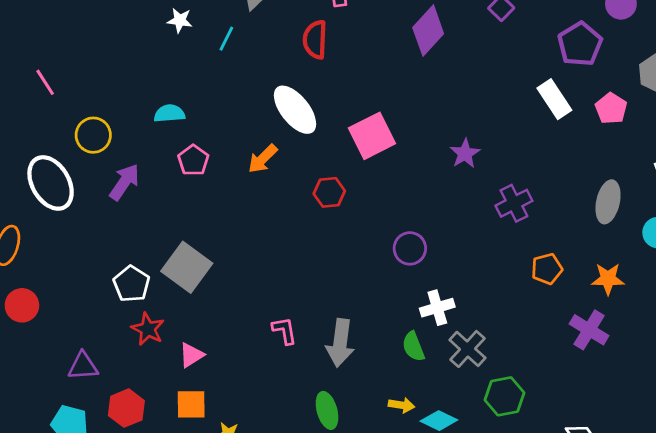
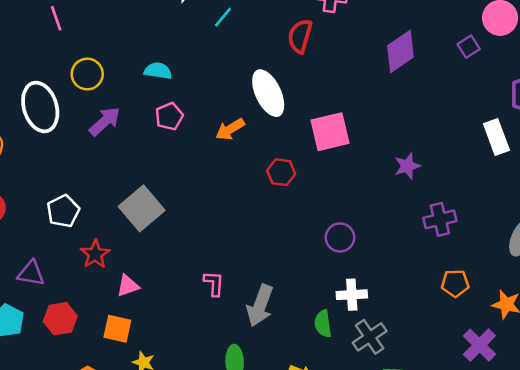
white pentagon: (131, 284) -> (63, 211), moved

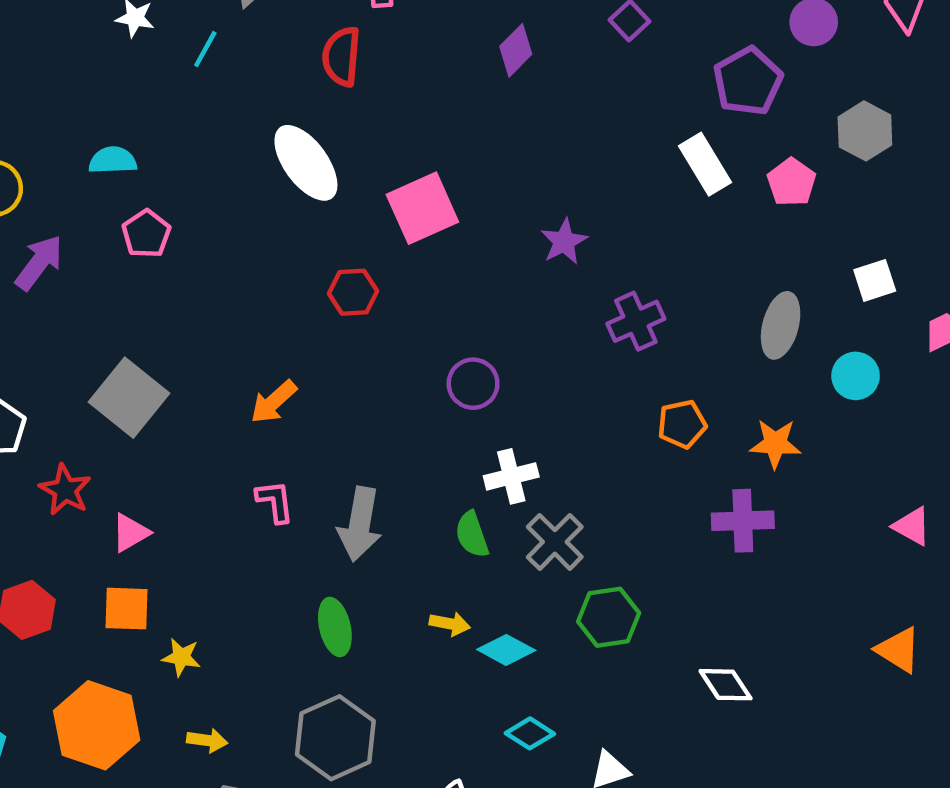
purple diamond: (400, 51) -> (516, 50), size x0.7
orange arrow: (230, 129) -> (274, 402), moved
purple cross: (479, 345) -> (743, 521), turned -36

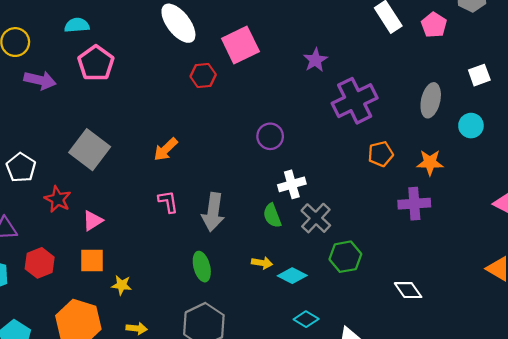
pink pentagon: (146, 234) -> (96, 63), size x1.4
purple arrow: (39, 263) -> (40, 80), turned 68
red hexagon: (353, 292) -> (203, 75), moved
purple cross: (636, 321) -> (355, 101), size x1.5

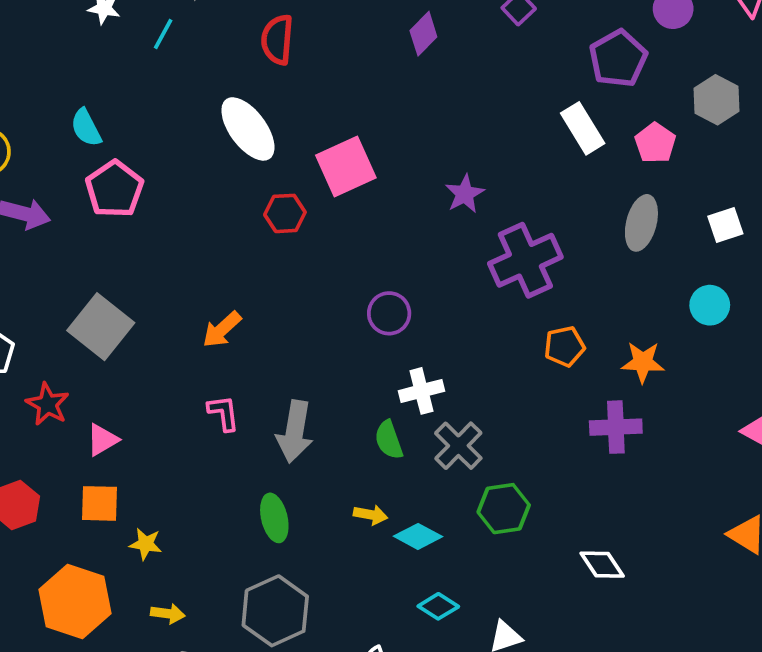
cyan semicircle: (77, 25) -> (86, 128), turned -115
gray ellipse: (431, 100) -> (641, 223), moved

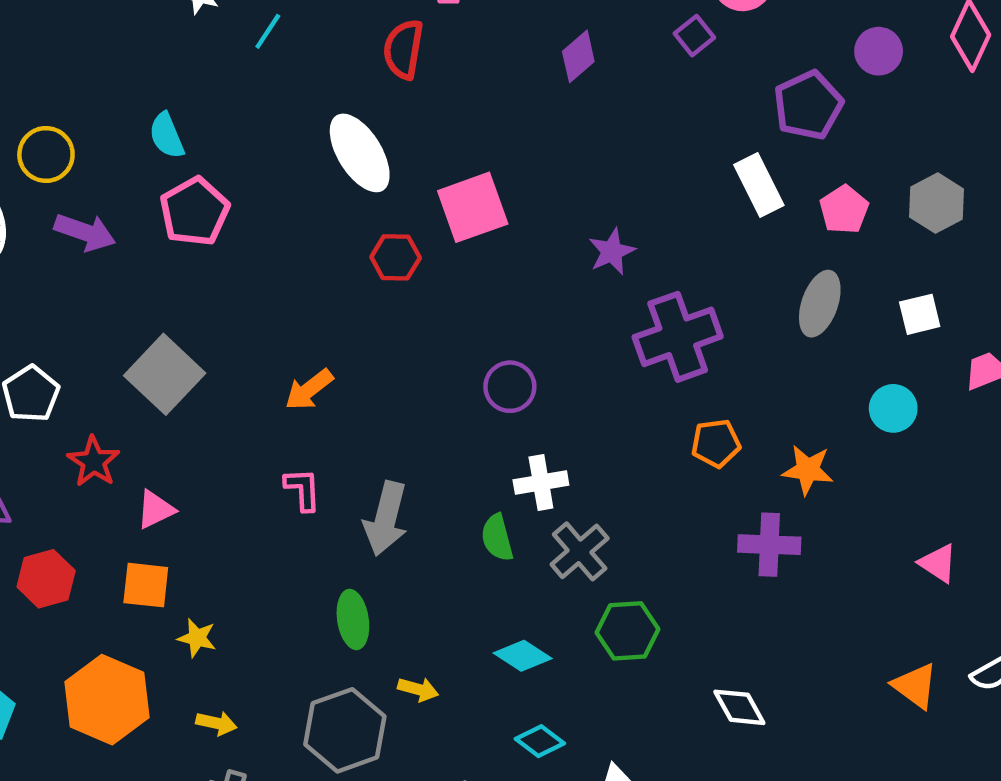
gray hexagon: (717, 100) -> (937, 203), moved
yellow arrow: (371, 515) -> (418, 689), moved

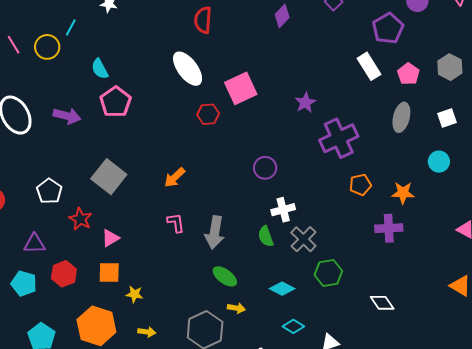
cyan line: (268, 31) -> (71, 27), moved
yellow circle: (46, 154) -> (47, 47), moved
green ellipse: (353, 620) -> (225, 276), moved, turned -40

